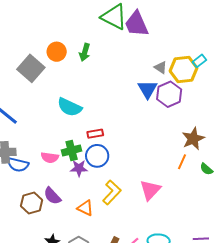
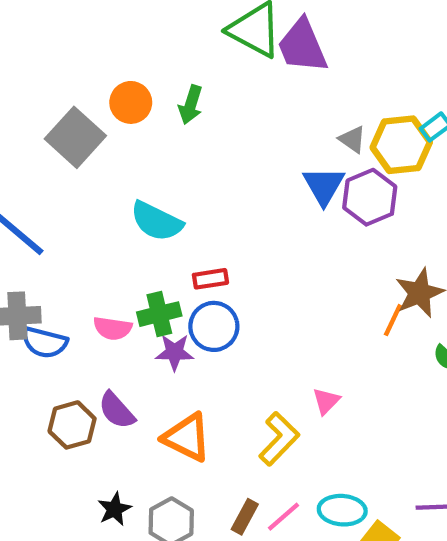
orange line: (182, 162) -> (393, 320), moved
pink triangle: (150, 190) -> (326, 401), size x0.6
yellow L-shape: (112, 192) -> (279, 439), moved
orange triangle: (85, 208) -> (187, 437), size x1.4

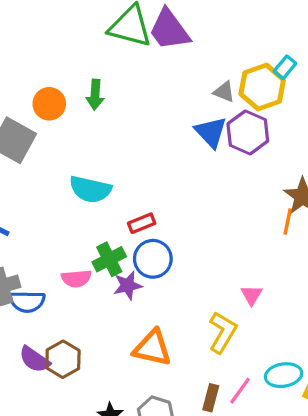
purple semicircle: (117, 410) -> (34, 359), moved

